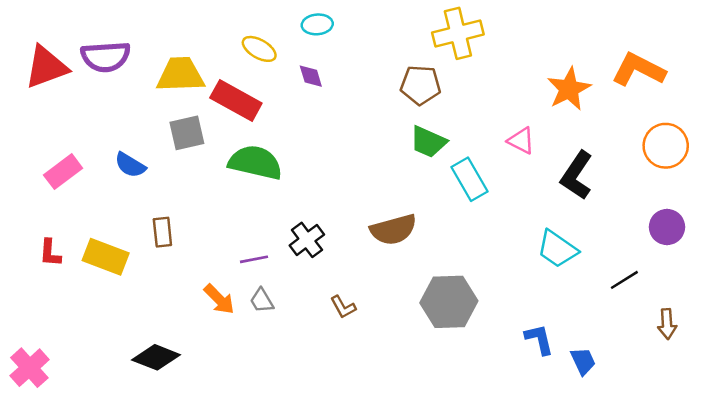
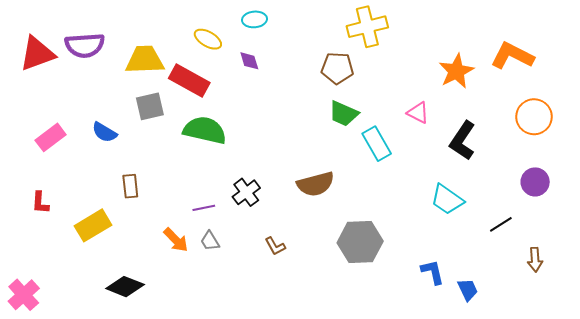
yellow rectangle: (106, 257) -> (93, 225), moved, turned -52

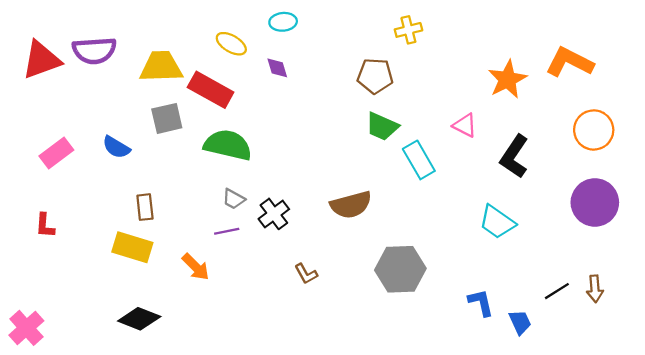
yellow cross: (367, 27) -> (408, 30), size x0.6
purple circle: (535, 182) -> (595, 202), size x1.5
black line: (501, 224) -> (557, 291), moved
yellow rectangle: (93, 225) -> (132, 247), moved, turned 48
gray trapezoid: (210, 241) -> (234, 199), moved, turned -30

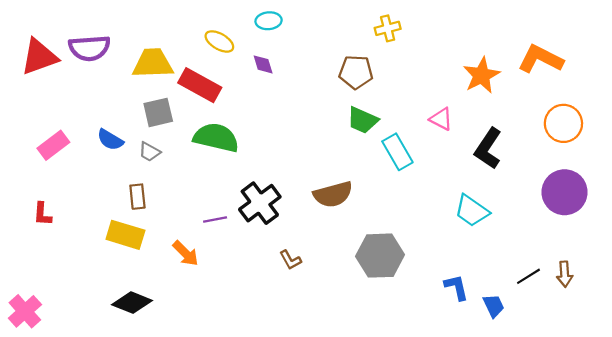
gray trapezoid: (234, 199) -> (149, 152), moved
black cross: (274, 214) -> (260, 203), size x1.4

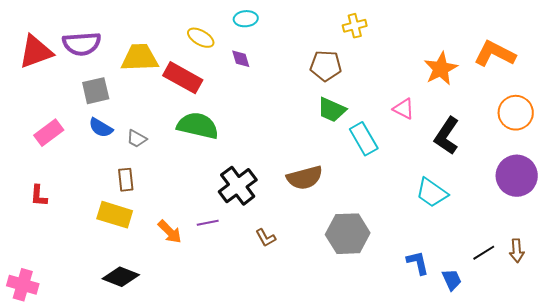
gray square: (158, 112) -> (96, 91), moved
purple line: (215, 220) -> (208, 223), moved
pink cross: (25, 311) -> (23, 285), turned -32

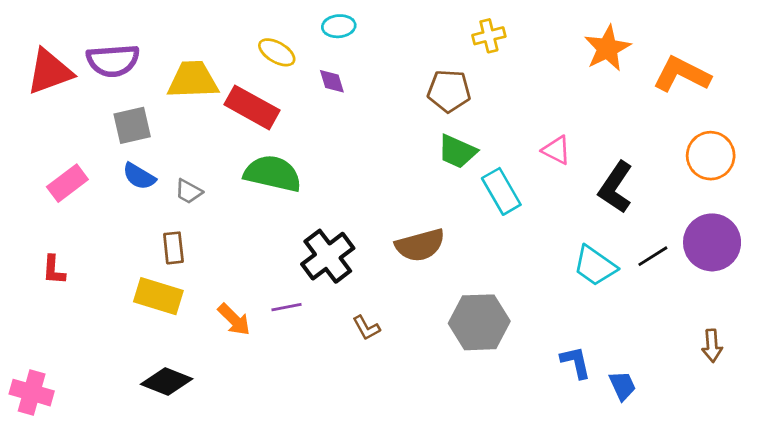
orange star: (441, 69) -> (607, 48), moved
black line: (484, 253) -> (653, 256), moved

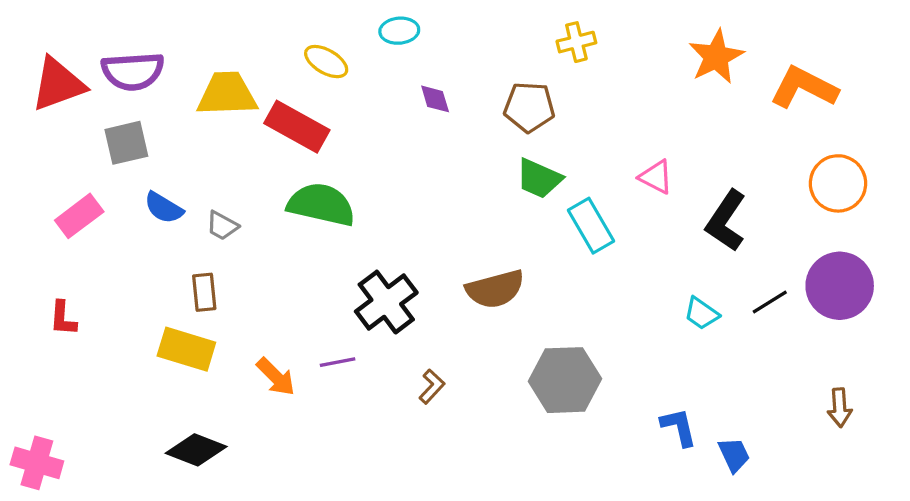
purple diamond: (332, 81) -> (435, 99), moved
gray square: (132, 125) -> (126, 143), moved
cyan trapezoid: (595, 266) -> (702, 313), size x0.7
brown L-shape: (366, 328) -> (432, 387), turned -108

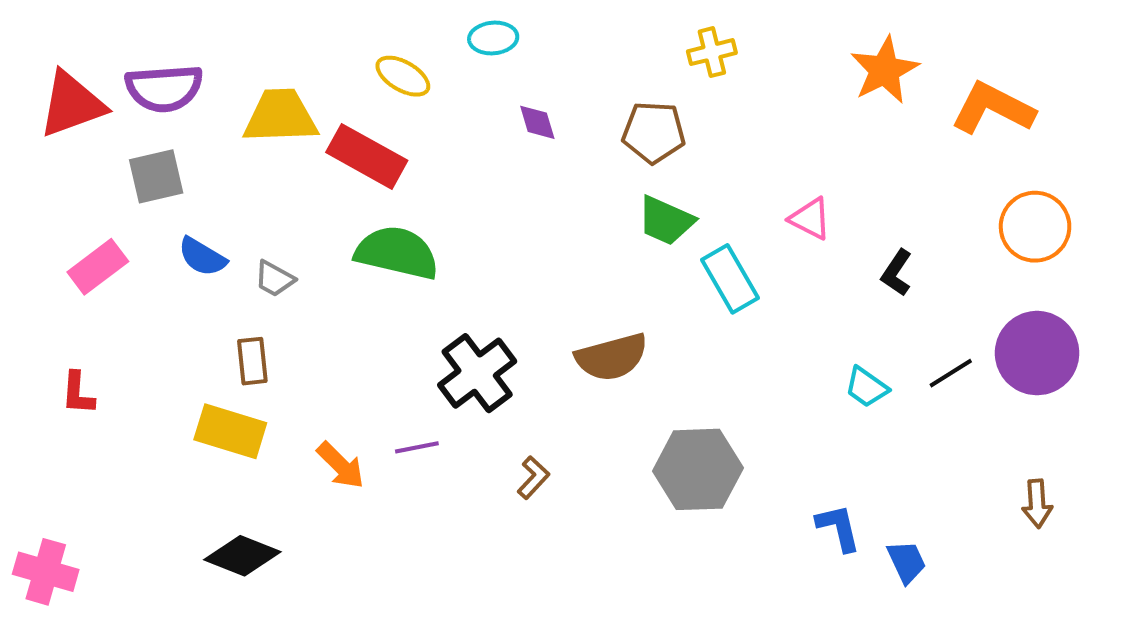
black L-shape: (726, 221) -> (897, 273), size x0.6

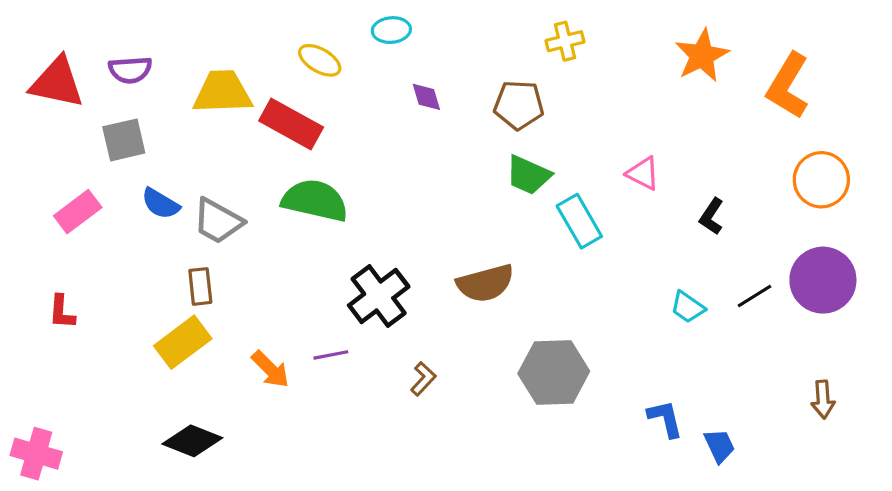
purple semicircle: (164, 88) -> (130, 70), size x0.7
red triangle: (72, 104) -> (57, 83), turned 32
orange L-shape: (993, 108) -> (788, 86), turned -86
gray trapezoid: (274, 279) -> (218, 221), size x1.6
yellow rectangle: (230, 431) -> (183, 342), turned -54

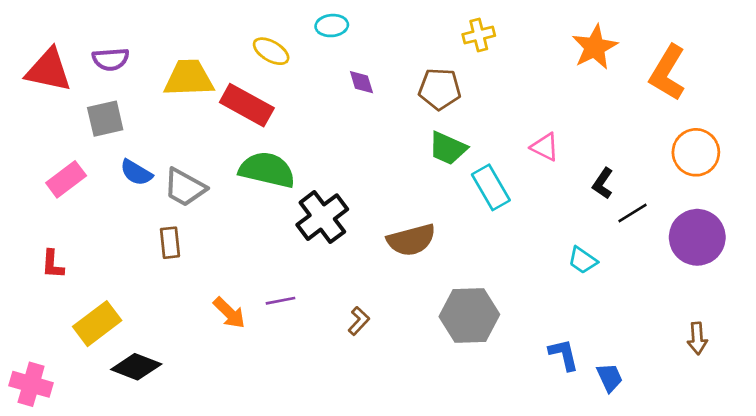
black cross: (379, 296) -> (322, 217), moved
black line: (754, 296) -> (632, 213), moved
yellow rectangle: (183, 342) -> (97, 324), moved
black diamond: (192, 441) -> (136, 367), moved

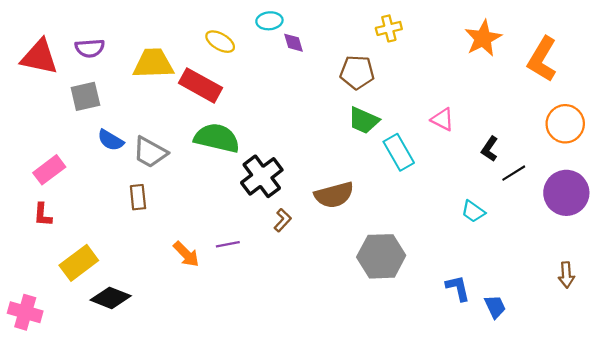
purple diamond: (361, 82) -> (294, 43), moved
pink rectangle: (66, 179) -> (49, 170), moved
brown L-shape: (359, 321) -> (283, 220), moved

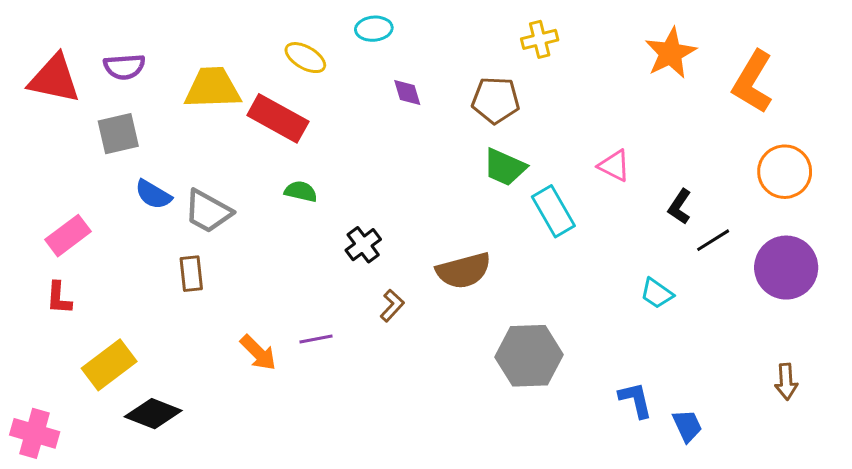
purple diamond: (294, 43) -> (407, 93), moved
green semicircle: (217, 138) -> (301, 191), size x0.5
black cross: (262, 176) -> (363, 245), size x0.6

